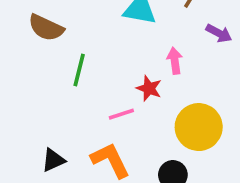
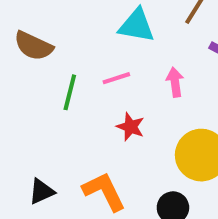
red star: (149, 88) -> (130, 127), moved
pink line: (121, 114) -> (116, 78), moved

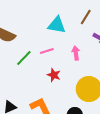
green line: (70, 92) -> (24, 58), turned 30

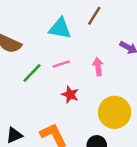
brown line: (86, 17) -> (94, 16), moved
cyan triangle: (57, 25) -> (60, 28), moved

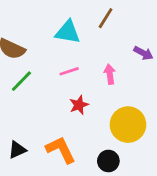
green line: (32, 73) -> (21, 81), moved
red star: (70, 95) -> (79, 105), turned 30

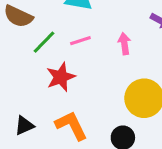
green line: (21, 81) -> (44, 42), moved
red star: (79, 105) -> (61, 77), moved, size x1.4

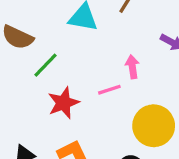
pink line: (80, 41) -> (109, 90), moved

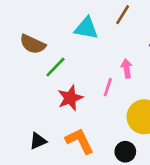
pink line: (109, 90) -> (108, 87), turned -54

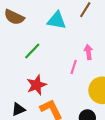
brown semicircle: (33, 44) -> (14, 17), moved
red star: (70, 98) -> (36, 85), moved

